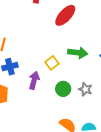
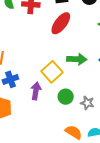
yellow square: (52, 63) -> (52, 72), size x1.5
gray star: (85, 89) -> (87, 103), moved

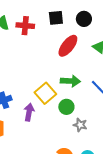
red ellipse: (61, 23) -> (68, 46), moved
green circle: (66, 97) -> (66, 107), moved

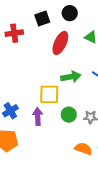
yellow square: (45, 93) -> (49, 94), turned -35
green circle: (66, 107) -> (69, 115), moved

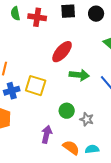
red ellipse: (60, 43) -> (62, 52), moved
yellow square: (49, 94) -> (36, 86), moved
purple arrow: (38, 117) -> (47, 134), moved

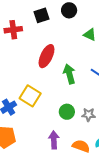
green arrow: (79, 75) -> (69, 74), turned -96
yellow square: (36, 86) -> (30, 96), turned 30

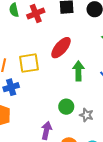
red cross: (13, 30) -> (36, 14), turned -30
yellow square: (30, 96) -> (29, 63), moved, turned 35

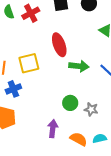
red ellipse: (61, 48) -> (59, 45), turned -55
green arrow: (78, 71) -> (79, 66), turned 102

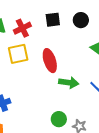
yellow square: (29, 63) -> (18, 54), moved

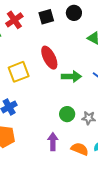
red cross: (22, 28) -> (14, 20), moved
yellow square: (18, 54) -> (19, 72), moved

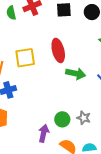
green circle: (67, 114) -> (62, 119), moved

